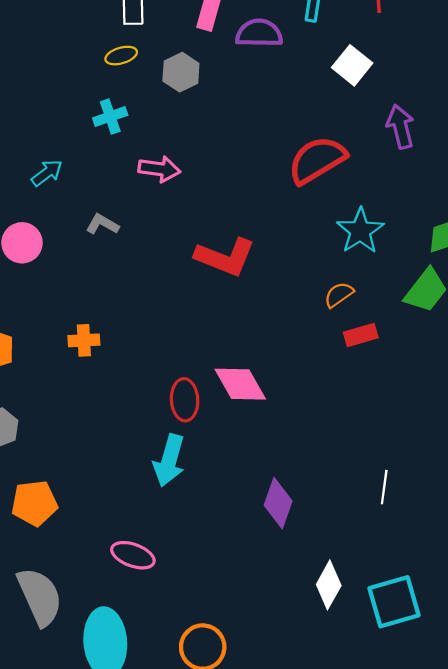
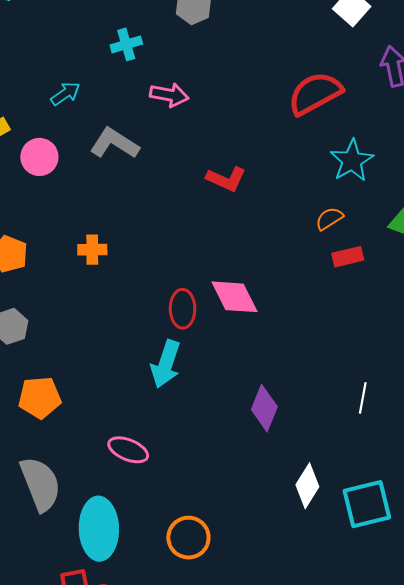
gray L-shape: (102, 224) -> (114, 143), size x1.6
red L-shape: (225, 257) -> (226, 179), size x0.7

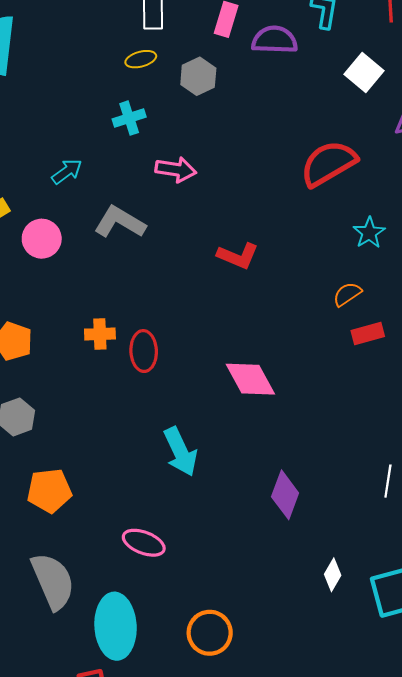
cyan star: (352, 161) -> (369, 233), size x0.7
red ellipse: (183, 309) -> (144, 351), moved
cyan arrow: (166, 364) -> (180, 452), turned -42
white diamond: (307, 486) -> (333, 575), size x0.7

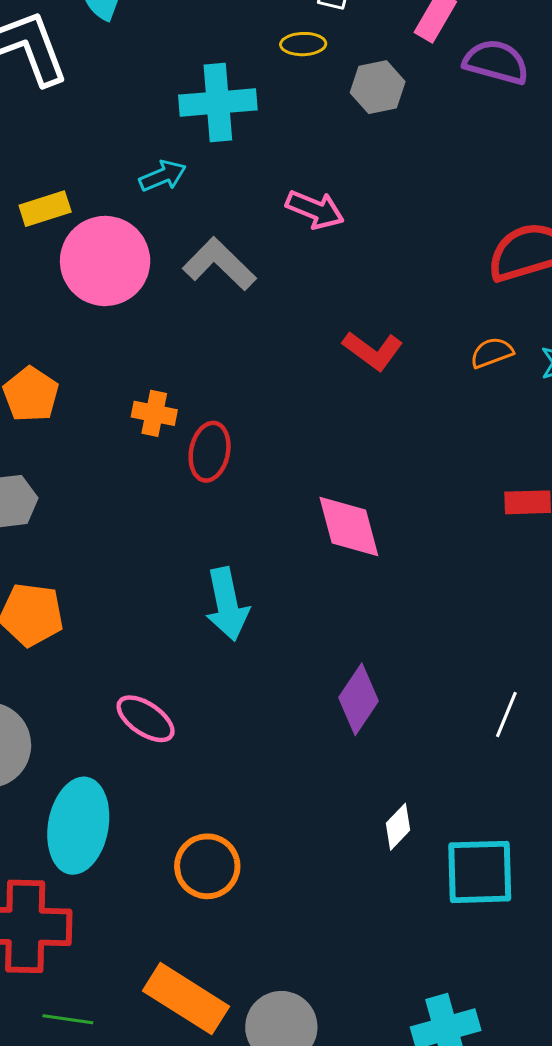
cyan cross: (129, 118) -> (218, 102), moved, size x1.6
pink circle: (42, 239) -> (105, 261), size x1.6
orange semicircle: (347, 294) -> (492, 353), moved

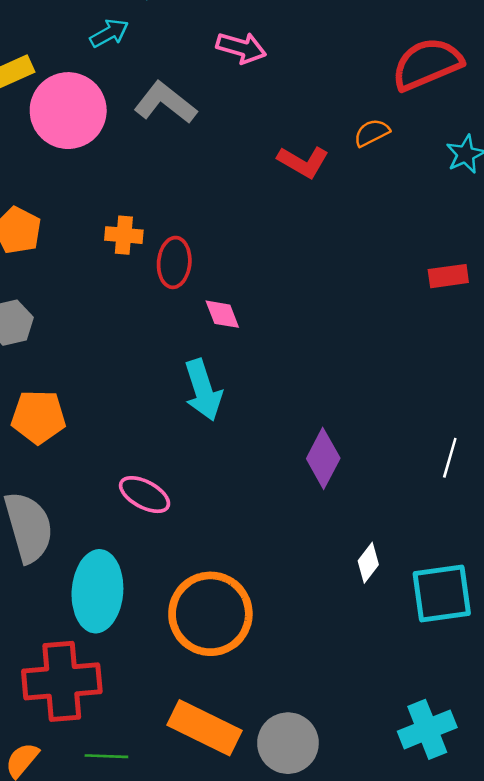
orange semicircle: (492, 353) -> (372, 133), moved
pink diamond: (349, 526) -> (222, 314), moved, size x0.6
orange circle: (207, 866) -> (210, 614), size x1.5

